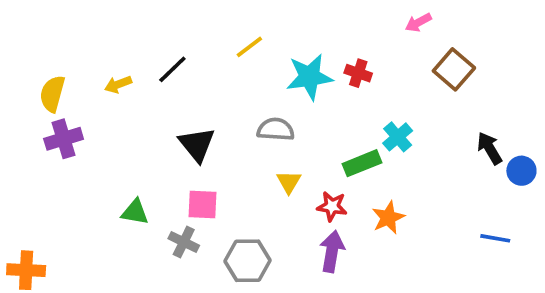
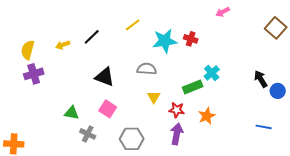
brown square: (454, 69) -> (276, 28), moved
black triangle: (197, 144) -> (105, 77), turned -30
pink square: (202, 204) -> (108, 109), turned 30
gray cross: (184, 242) -> (88, 134), moved

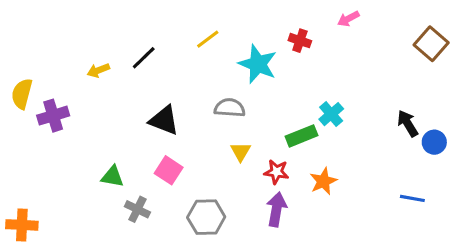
red cross: (191, 39) -> (300, 41), moved
cyan star: (165, 41) -> (258, 64), turned 30
yellow semicircle: (28, 50) -> (22, 94), moved

